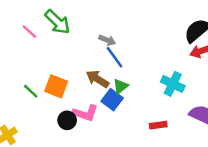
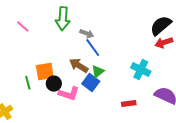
green arrow: (57, 22) -> (63, 19), moved, turned 50
orange square: (56, 86) -> (45, 72), turned -30
green line: (31, 91) -> (28, 83), moved, turned 32
black circle: (67, 120) -> (54, 84), moved

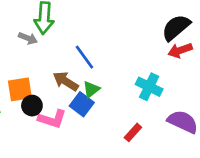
gray arrow: (87, 34) -> (28, 38), moved
red rectangle: (129, 104) -> (133, 132), turned -40

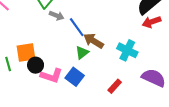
gray arrow: (28, 38) -> (57, 16), moved
brown arrow: (66, 81) -> (94, 41), moved
blue square: (82, 104) -> (75, 77), moved

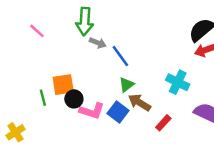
brown arrow: (94, 41) -> (140, 103), moved

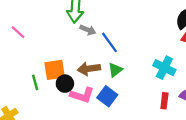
pink line: (37, 31) -> (18, 32), moved
brown arrow: (140, 103) -> (89, 69), moved, turned -40
red rectangle: (163, 123) -> (164, 101), moved, turned -35

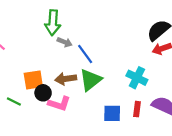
green triangle: (115, 70) -> (91, 80), size x1.6
green line: (35, 82) -> (14, 101), moved, turned -48
blue square: (107, 96) -> (112, 113), moved, turned -36

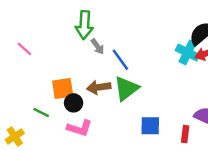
gray arrow: (65, 42) -> (98, 46), turned 32
cyan cross: (137, 78) -> (188, 52), moved
pink L-shape: (59, 104) -> (80, 128), moved
red rectangle: (137, 109) -> (185, 134), moved

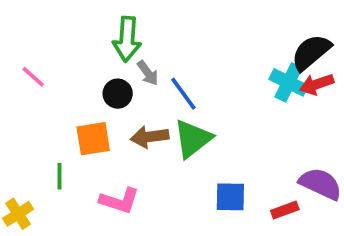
black circle: (74, 103) -> (118, 94), moved
green line: (41, 112) -> (59, 176), turned 63
red rectangle: (185, 134) -> (285, 210), turned 63

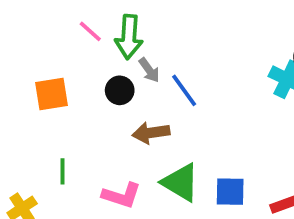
pink line: (33, 77) -> (90, 31), moved
orange square: (93, 139) -> (52, 94), moved
green triangle: (193, 139) -> (180, 182), moved, turned -51

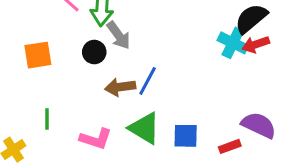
gray arrow: (149, 70) -> (119, 35), size x1.4
blue line: (184, 90) -> (148, 81), moved, turned 64

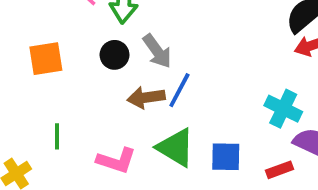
gray arrow: (119, 35) -> (157, 51), moved
cyan cross: (233, 43) -> (283, 109), moved

